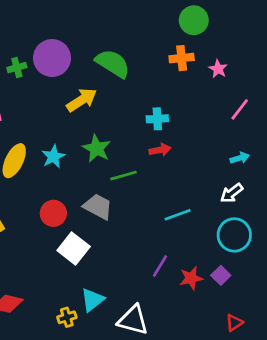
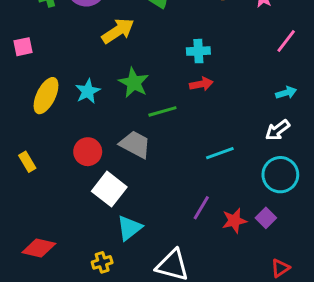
cyan triangle: (93, 300) -> (129, 228), moved

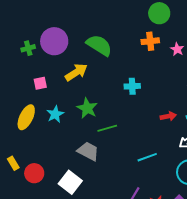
pink square: (23, 47) -> (40, 83), moved
red arrow: (201, 84) -> (168, 116), moved
red circle: (88, 152) -> (34, 173), moved

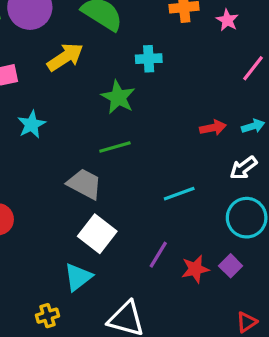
cyan cross: (132, 86) -> (149, 59), moved
green star: (87, 108) -> (118, 97), moved
white square: (70, 182) -> (97, 234), moved

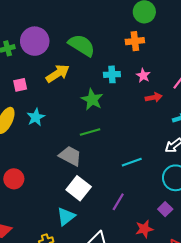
pink star: (227, 20) -> (143, 76), moved
red arrow: (213, 128) -> (154, 97), moved
red star: (195, 269) -> (144, 229), moved

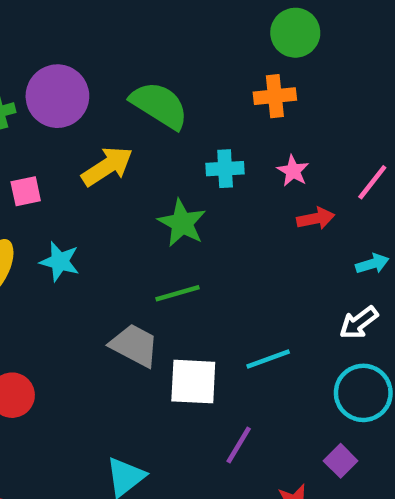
cyan star: (36, 117) -> (60, 262), turned -30
white square: (79, 188) -> (193, 382), moved, turned -35

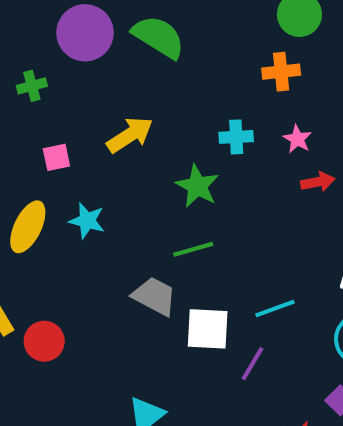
purple circle: (57, 96) -> (85, 33), moved
green semicircle: (159, 105) -> (159, 37), moved
purple line: (239, 445) -> (252, 364), moved

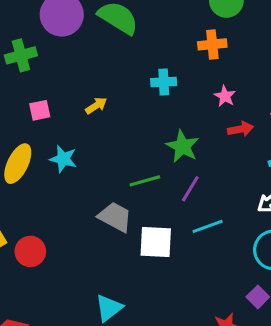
green cross: (32, 86) -> (21, 55), size x1.4
yellow arrow: (130, 135) -> (96, 106), moved, size x0.6
cyan cross: (236, 137) -> (164, 82), moved
green star: (197, 186) -> (182, 146), moved
purple line: (252, 364) -> (190, 189), moved

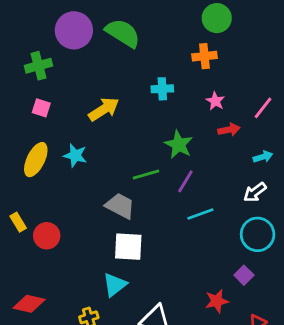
yellow arrow: (96, 106) -> (104, 109), size x1.6
pink square: (40, 110) -> (41, 108), moved, turned 30
white square: (156, 242) -> (128, 247), moved

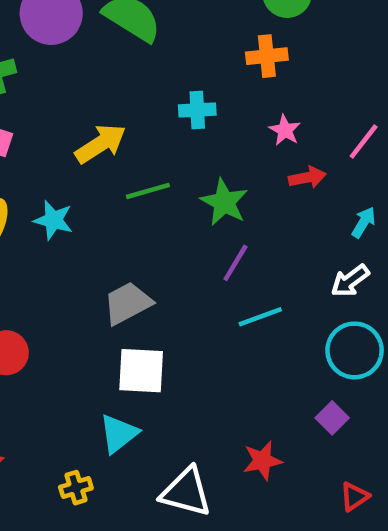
cyan arrow: (263, 157) -> (364, 222), turned -42
green line: (146, 175) -> (148, 191), moved
gray trapezoid: (120, 206) -> (128, 303), turned -56
red star: (217, 301) -> (262, 461), moved

